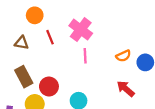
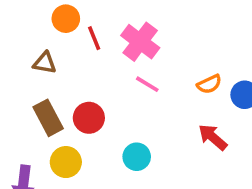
red line: (50, 37) -> (94, 38), moved
pink line: (85, 56) -> (147, 84), turned -56
red circle: (49, 87) -> (89, 118), moved

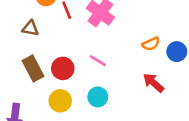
pink line: (147, 84) -> (98, 61), moved
yellow circle: (66, 162) -> (60, 101), moved

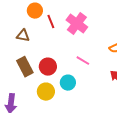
pink line: (98, 61) -> (83, 61), moved
cyan circle: (98, 97) -> (68, 83), moved

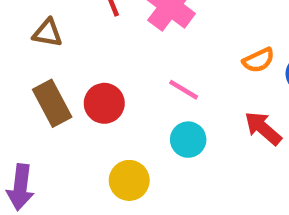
cyan circle: (68, 83) -> (188, 140), moved
yellow circle: (46, 92) -> (129, 180), moved

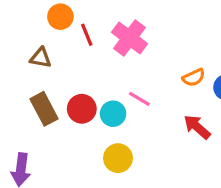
cyan circle: (188, 140) -> (113, 114), moved
yellow circle: (129, 180) -> (118, 158), moved

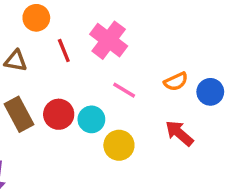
red line: (87, 35) -> (64, 51), moved
pink line: (139, 99) -> (124, 90), moved
yellow circle: (118, 158) -> (119, 145), moved

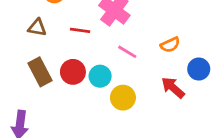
red line: (64, 51) -> (80, 30), moved, turned -60
blue circle: (210, 92) -> (199, 69), moved

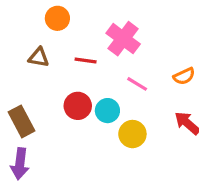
brown rectangle: (40, 72) -> (21, 121), moved

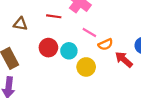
brown triangle: (39, 57) -> (20, 24), moved
orange semicircle: (184, 76) -> (106, 44), moved

